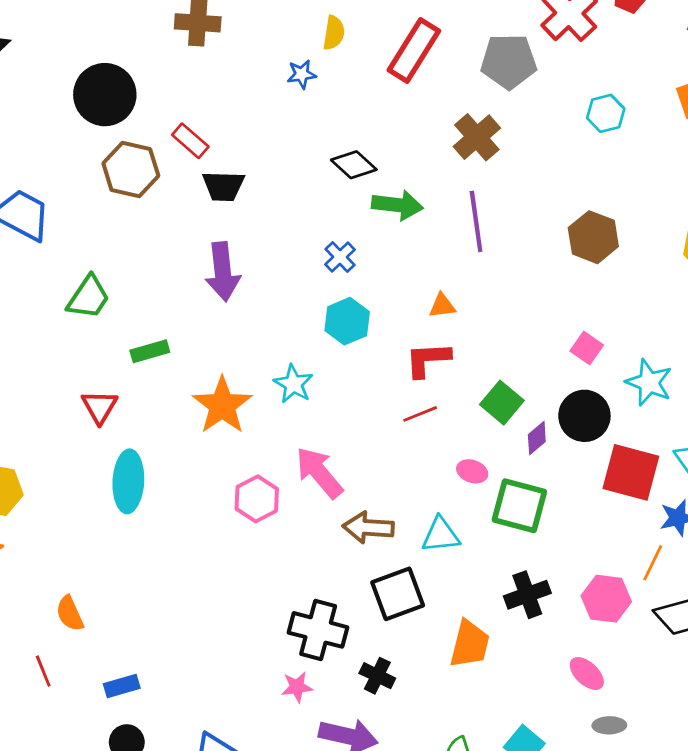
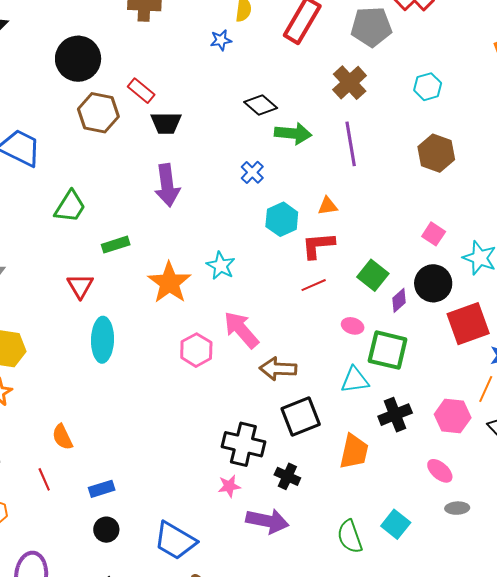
cyan hexagon: (606, 113) -> (428, 87), moved
cyan hexagon: (347, 321) -> (282, 219), moved
red square: (631, 472) -> (468, 324), turned -33
cyan triangle: (441, 535) -> (355, 380), moved

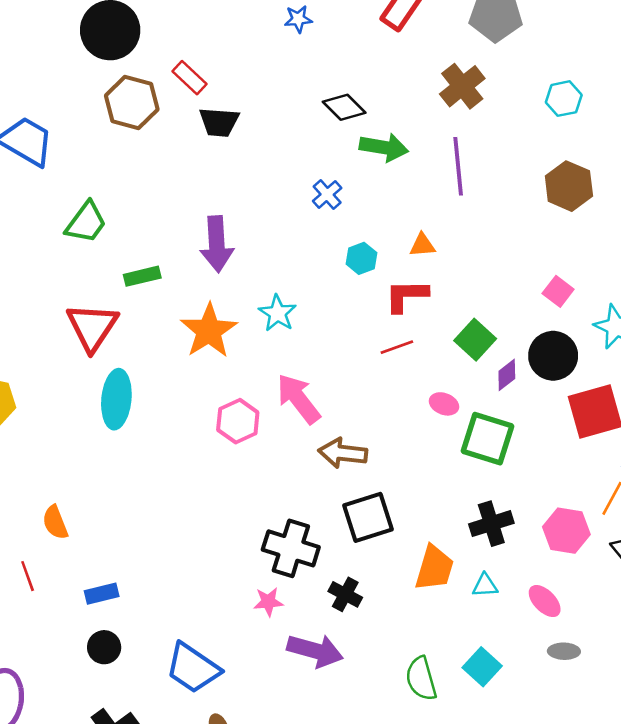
purple arrow: (167, 185) -> (217, 244), moved
cyan hexagon: (282, 219) -> (361, 258), size x0.7
red triangle: (80, 286) -> (92, 327), size x1.5
cyan triangle: (355, 380) -> (485, 585), moved, size x0.7

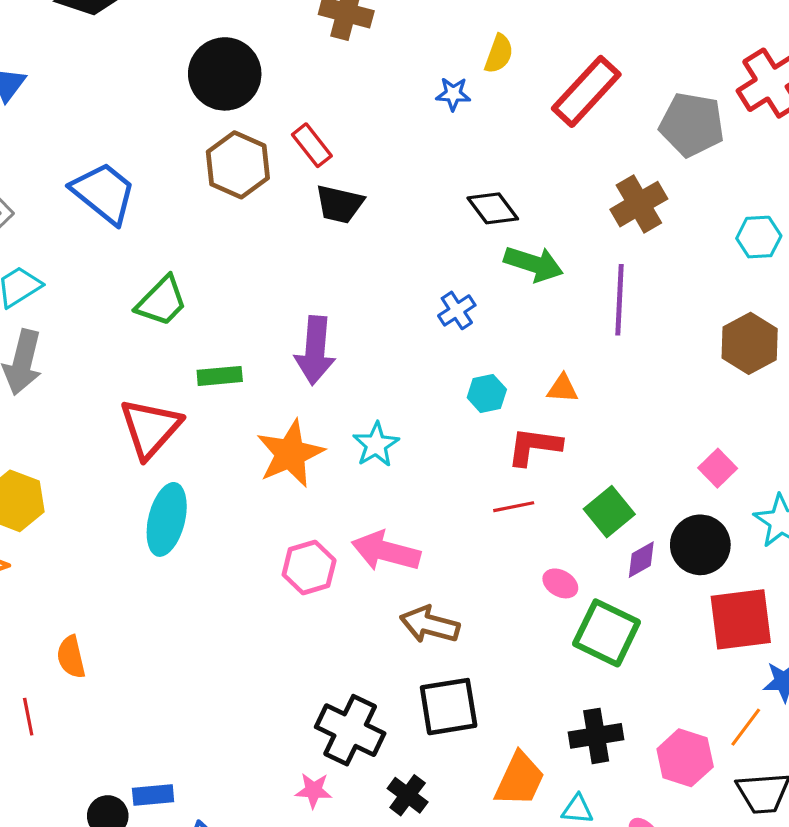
pink arrow: (298, 399) -> (386, 551), turned -46
blue rectangle: (102, 594) -> (153, 795), moved

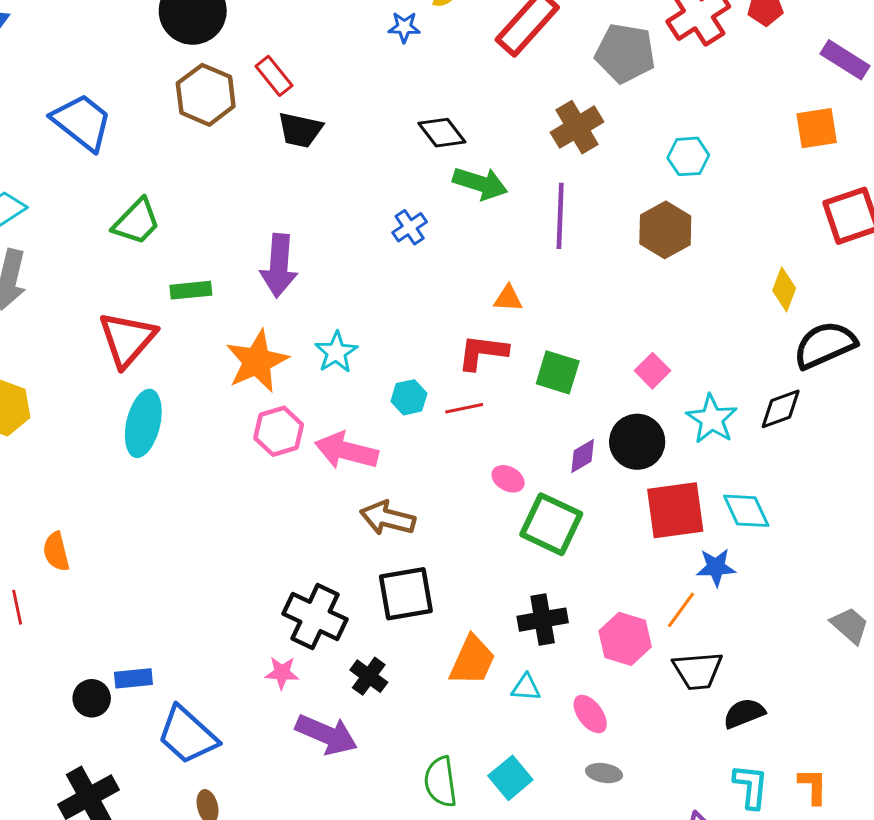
brown hexagon: (750, 343) -> (665, 230), moved
cyan hexagon: (487, 393) -> (409, 397), moved
green square: (609, 512) -> (558, 372), moved, turned -33
pink hexagon: (309, 568) -> (279, 431), moved

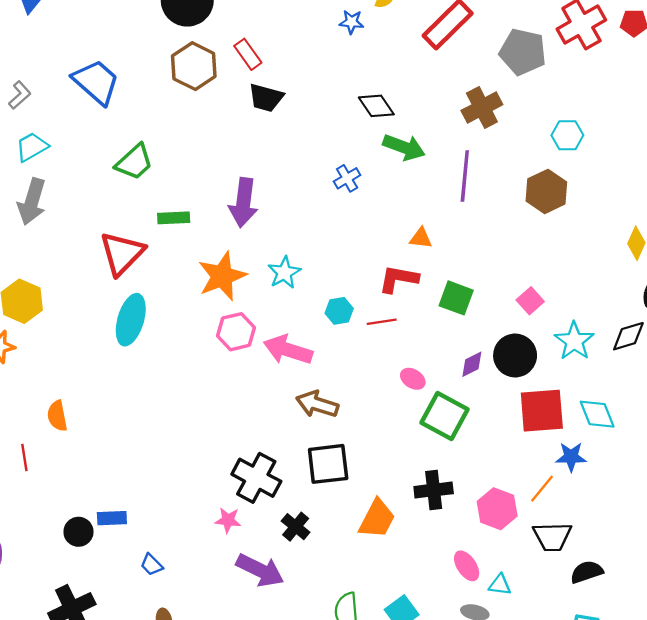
cyan triangle: (526, 688) -> (500, 585), moved
blue trapezoid: (187, 735) -> (152, 565), size x0.5

